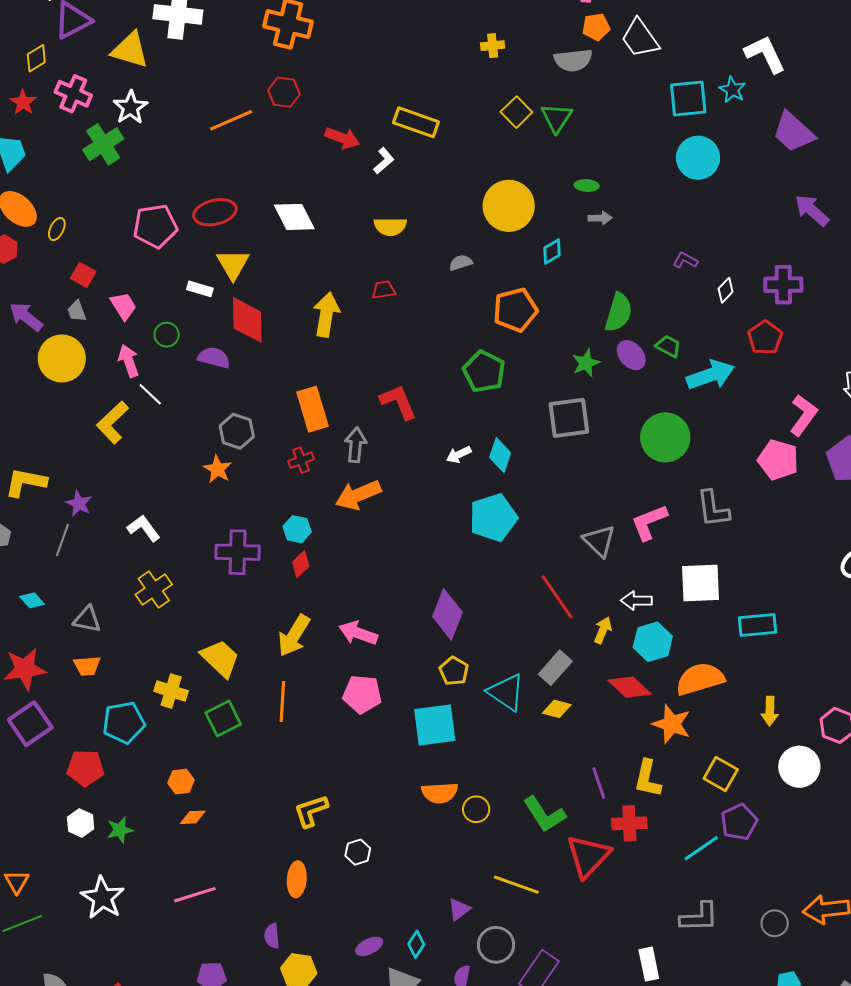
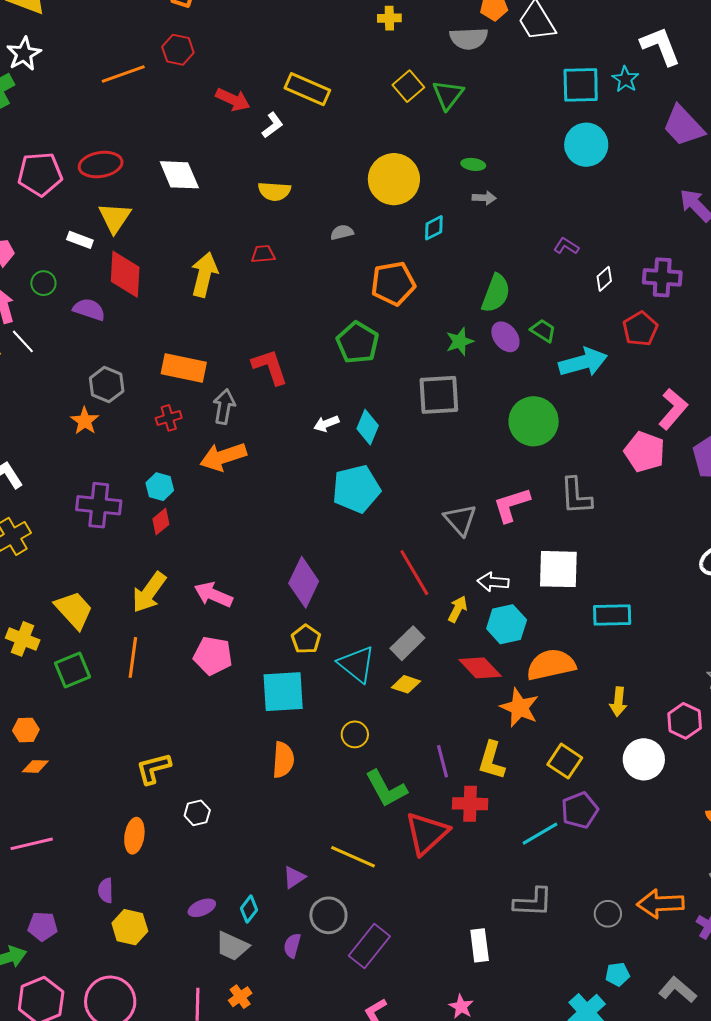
orange rectangle: (313, 409) -> (184, 368), turned -66
orange semicircle: (440, 793) -> (283, 760), turned -87
yellow circle: (476, 809) -> (355, 734), moved

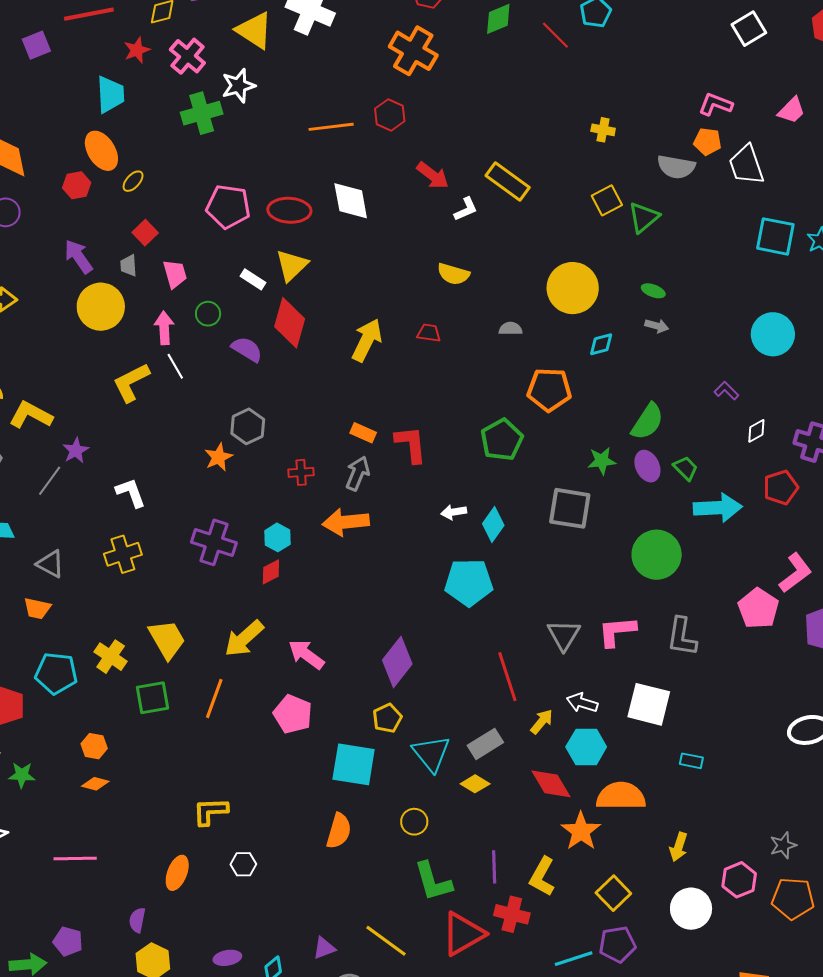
cyan circle: (586, 145) -> (773, 334), moved
white diamond: (179, 175) -> (351, 201), moved
orange rectangle: (184, 368) -> (363, 433), moved, size x0.6
cyan rectangle: (612, 615) -> (691, 761), size x0.6

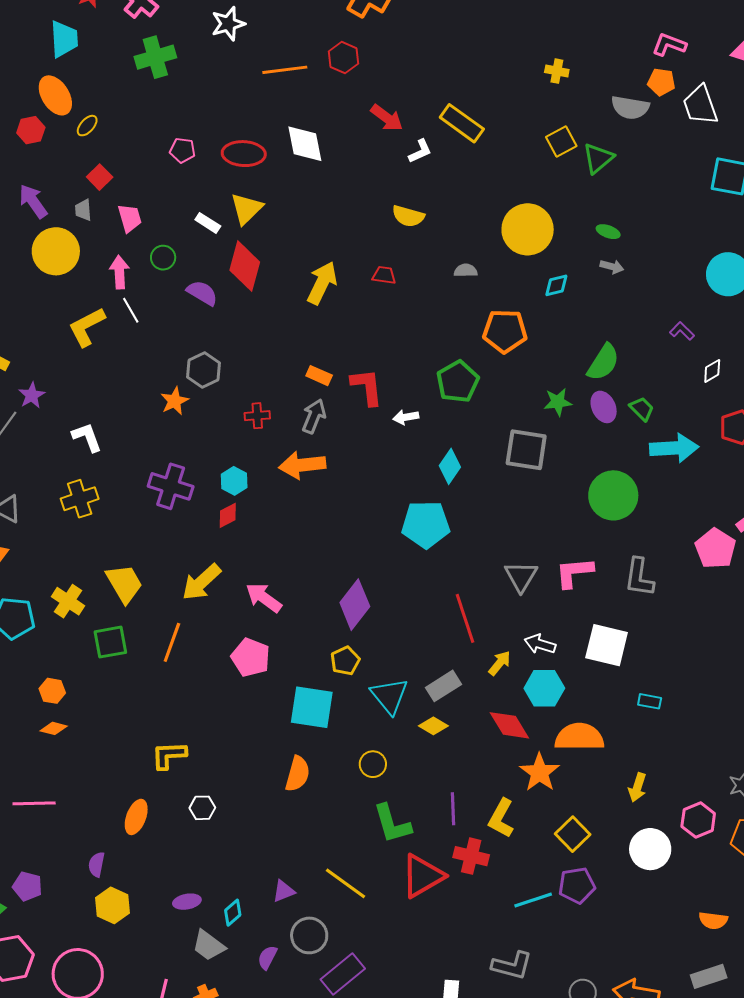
white star: (238, 86) -> (228, 24), moved
pink pentagon: (228, 207) -> (183, 150), size x0.6
white arrow: (454, 512) -> (406, 417), moved

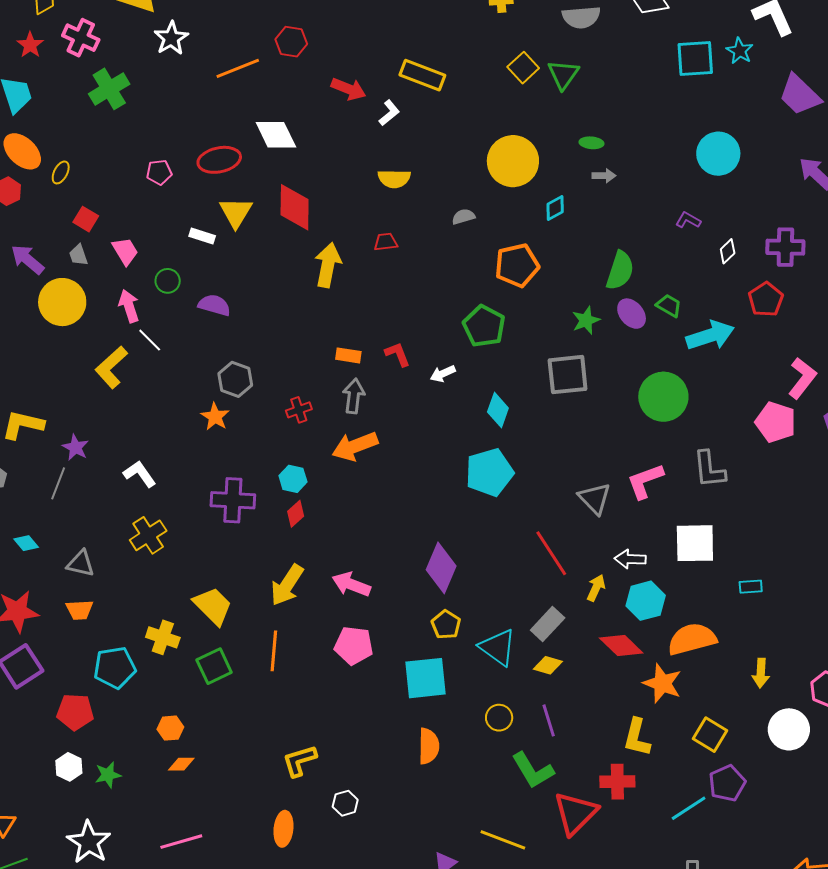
red diamond: (245, 266) -> (295, 207), moved
red L-shape: (367, 387) -> (398, 354), size x0.7
purple line: (453, 809) -> (549, 720), moved

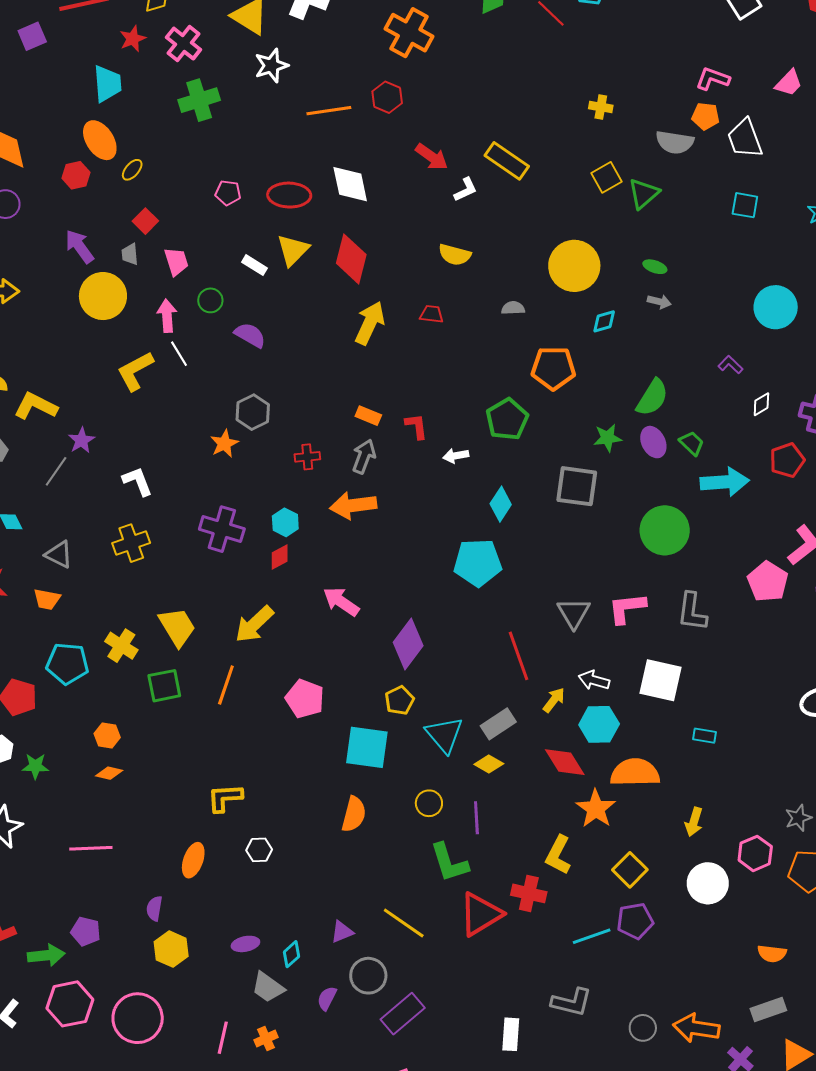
cyan square: (695, 59) -> (745, 205), moved, size x0.7
pink arrow: (351, 584) -> (341, 602), moved

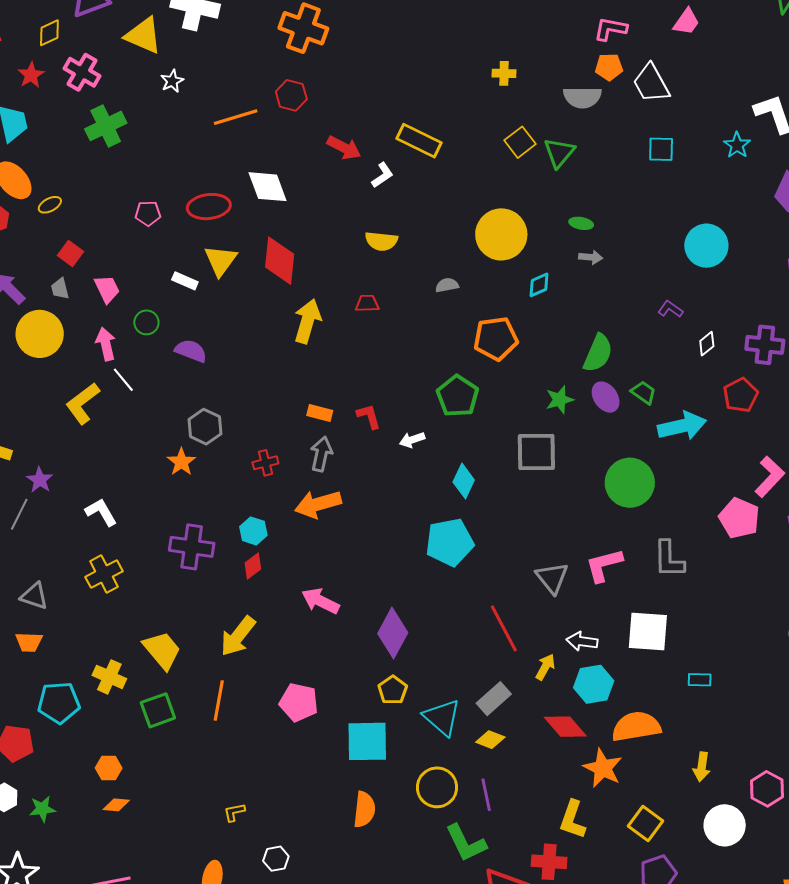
white star: (271, 65) -> (172, 81), size x0.7
yellow ellipse: (132, 170) -> (50, 205), turned 30
yellow L-shape: (225, 798) -> (234, 812), size x0.6
yellow circle: (429, 803) -> (437, 787), size x1.5

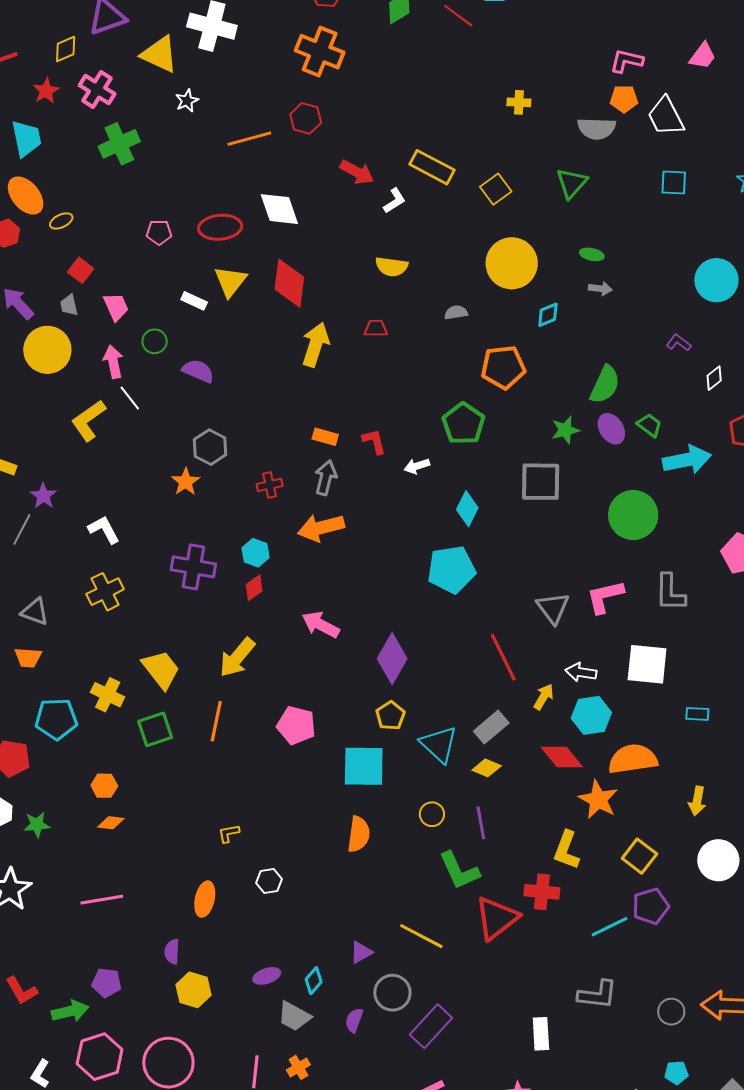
yellow square: (520, 142) -> (496, 189), moved
yellow circle: (437, 787) -> (432, 814), size x0.6

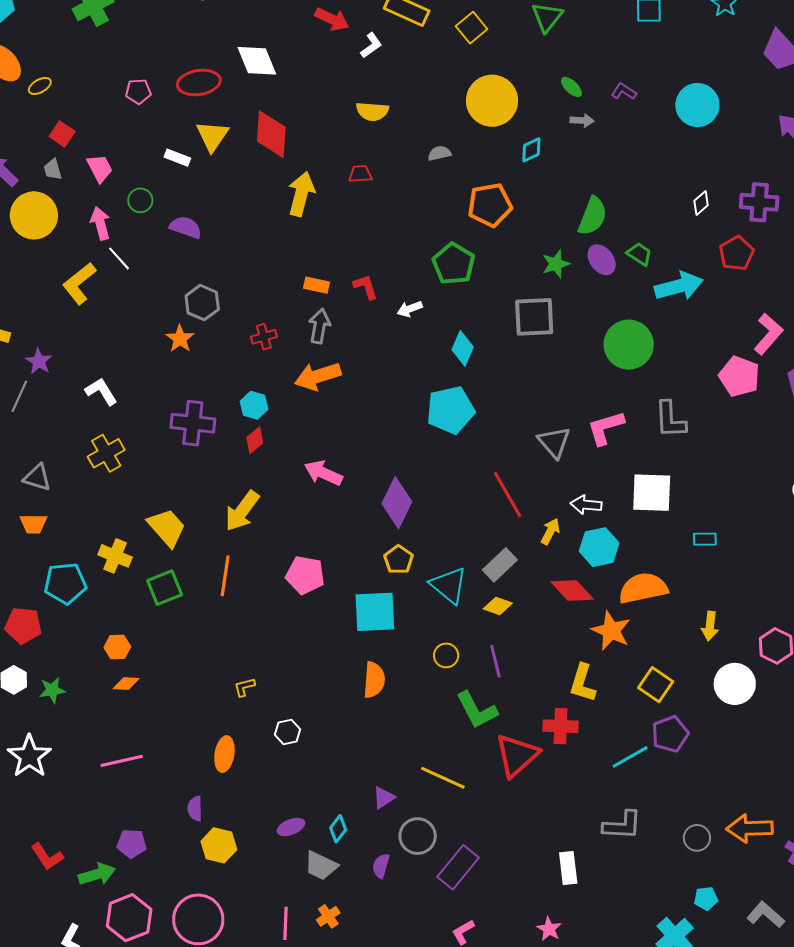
green ellipse: (592, 254) -> (571, 87), turned 35
purple L-shape: (679, 343) -> (624, 91), moved

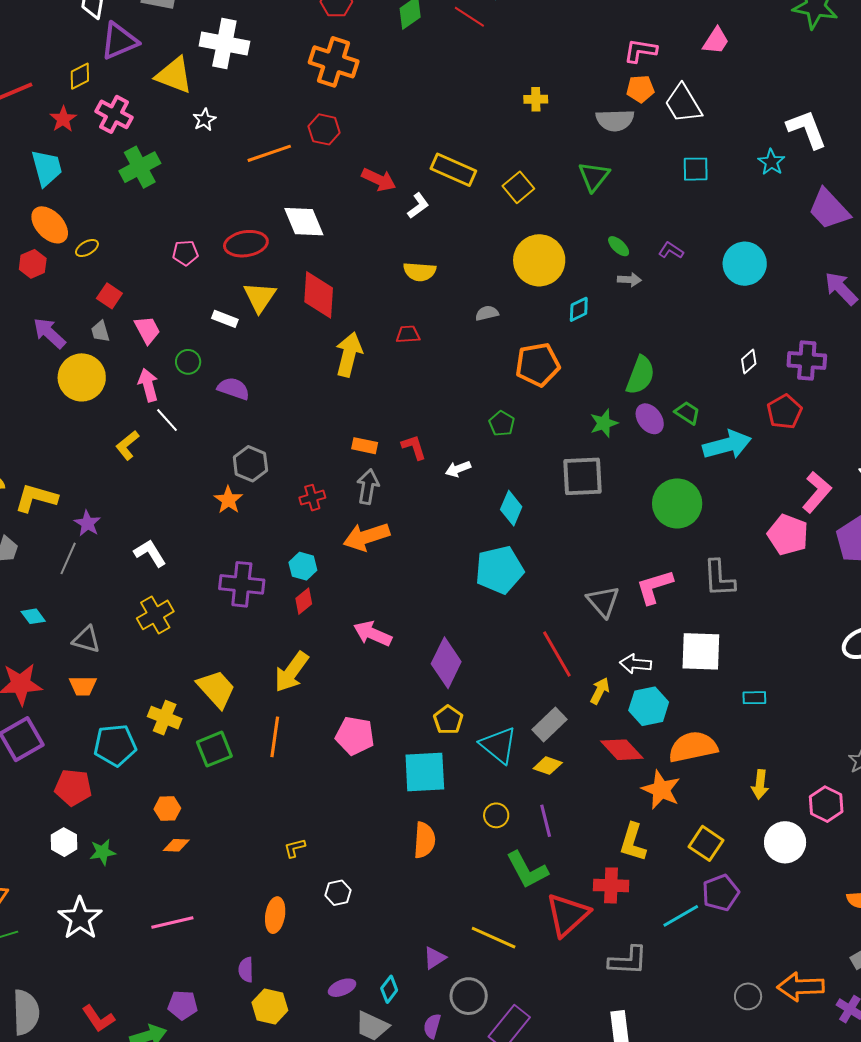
green pentagon: (454, 264) -> (502, 424), size x0.6
yellow L-shape: (79, 283) -> (127, 445), size x0.7
gray L-shape: (622, 825) -> (628, 961), moved

